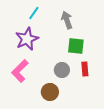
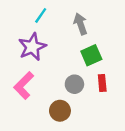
green square: (76, 46) -> (91, 55), turned -30

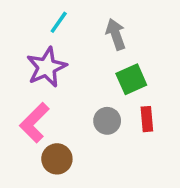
brown circle: (60, 111) -> (57, 159), moved

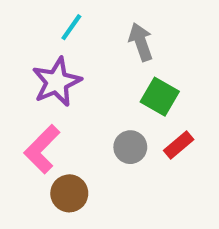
green square: (131, 79) -> (160, 97), turned -36
red rectangle: (147, 119) -> (179, 145), turned 55

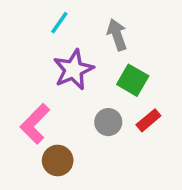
purple star: (57, 82) -> (73, 70), moved

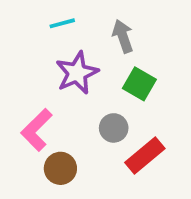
cyan line: (59, 23) -> (62, 23), turned 40
red rectangle: (148, 120) -> (145, 155), moved, size x1.5

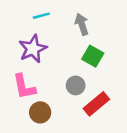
purple star: (77, 73) -> (33, 49), moved
pink L-shape: (37, 130) -> (24, 87), turned -56

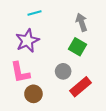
gray arrow: (82, 24) -> (82, 22), moved

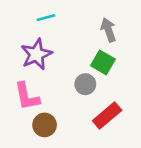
gray circle: (63, 71) -> (85, 84), moved

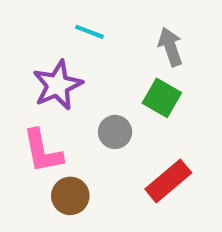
cyan line: (46, 18) -> (89, 32), moved, turned 36
gray circle: (85, 84) -> (115, 132), moved

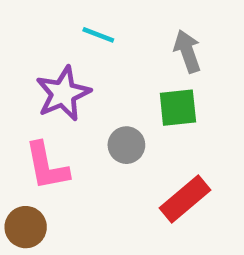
green square: (162, 98) -> (178, 108), turned -36
brown circle: (70, 196) -> (26, 227), moved

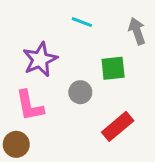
cyan line: (98, 35) -> (82, 22), moved
gray arrow: (187, 51) -> (137, 31), moved

